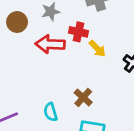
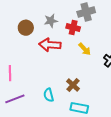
red cross: (79, 32) -> (73, 28), moved

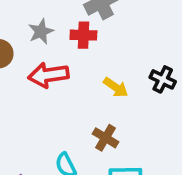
yellow arrow: (85, 49) -> (116, 87), moved

